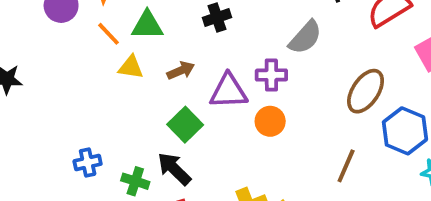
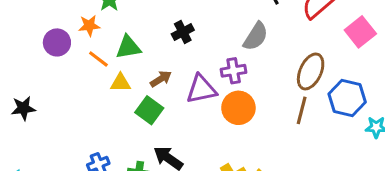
orange circle: (270, 121) -> (238, 108), size x1.4
green square: (185, 125) -> (149, 110), moved
brown line: (346, 166) -> (302, 110), moved

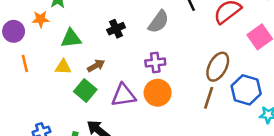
gray semicircle: (256, 36) -> (159, 22), moved
orange line: (98, 59) -> (25, 63), moved, turned 36
purple triangle: (201, 89) -> (124, 95), moved

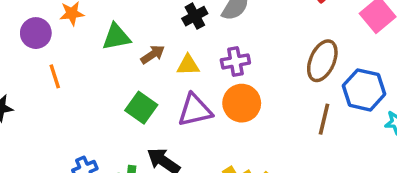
black cross: (116, 29) -> (195, 16), moved
brown arrow: (96, 66) -> (153, 54), moved
yellow triangle: (63, 67) -> (188, 65), moved
brown line: (209, 98) -> (324, 119), moved

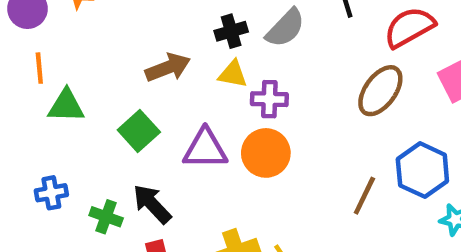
green triangle: (116, 37) -> (66, 106), moved
brown arrow: (153, 54) -> (168, 68), size x1.4
brown ellipse: (322, 61) -> (380, 91), moved
yellow triangle: (188, 65) -> (233, 74), moved

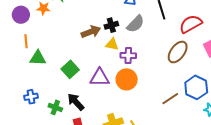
brown arrow: (168, 68) -> (91, 32), moved
brown line: (364, 196) -> (170, 99), turned 30

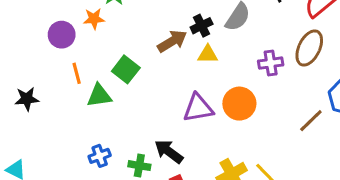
purple cross: (128, 55) -> (271, 63), moved
green square: (70, 69) -> (126, 69), moved

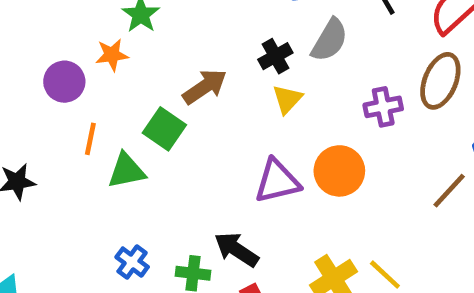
brown arrow: (172, 41) -> (205, 87), moved
yellow triangle: (208, 54) -> (287, 99), turned -45
orange line: (77, 73) -> (90, 139), turned 30
blue cross: (100, 156) -> (132, 262), turned -30

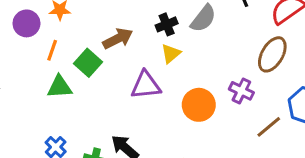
purple cross: (383, 107) -> (241, 91), moved, turned 30
orange line: (90, 139) -> (52, 50), moved
purple triangle: (277, 181) -> (146, 85), moved

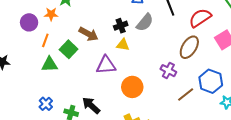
brown arrow: (118, 39) -> (89, 34), turned 54
yellow triangle: (171, 54) -> (123, 45), turned 48
orange circle: (199, 105) -> (132, 87), moved

